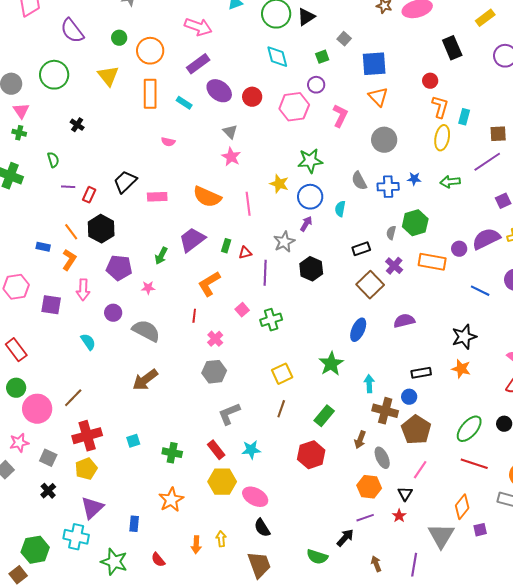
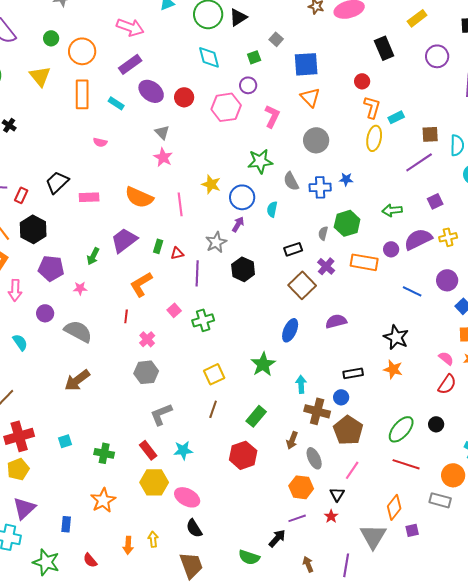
cyan rectangle: (464, 117) -> (396, 117), turned 49
green star: (310, 161) -> (260, 161), moved
green arrow: (450, 182) -> (392, 210), moved
black star: (464, 337) -> (396, 337), turned -30

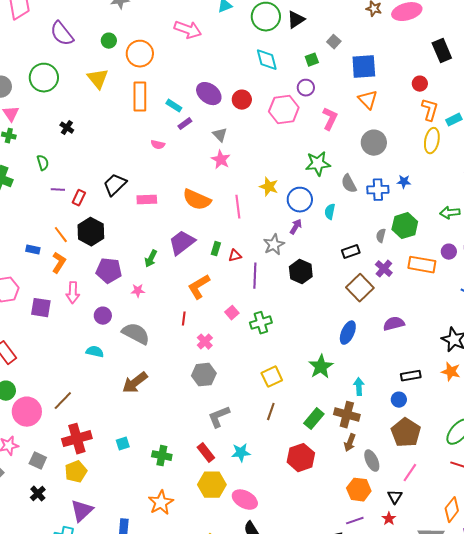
purple rectangle: (130, 64) -> (185, 124), moved, size x0.6
cyan semicircle: (20, 342) -> (95, 352), moved, turned -42
brown cross: (317, 411) -> (347, 415), moved

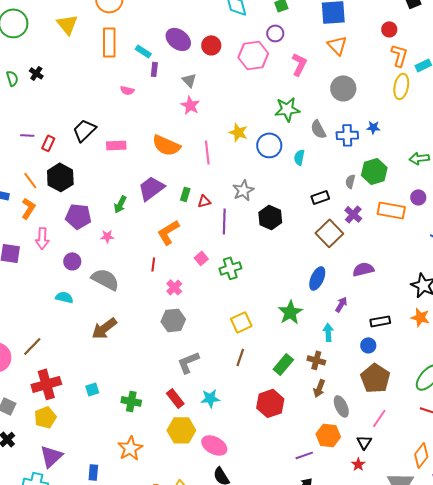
purple rectangle: (185, 124) -> (154, 69), turned -48
green semicircle: (43, 163) -> (12, 78), moved
purple arrow: (296, 227) -> (341, 304), moved
brown cross: (347, 415) -> (316, 360), size x0.7
purple line: (355, 521) -> (304, 455), moved

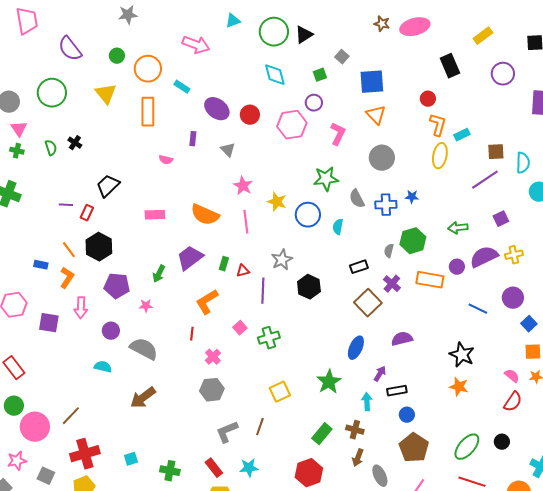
cyan rectangle: (143, 51) -> (182, 87), moved
pink star: (190, 105) -> (243, 186), moved
black trapezoid: (84, 130) -> (108, 186), moved
black rectangle: (380, 321) -> (397, 391), moved
brown line: (240, 357) -> (260, 427), moved

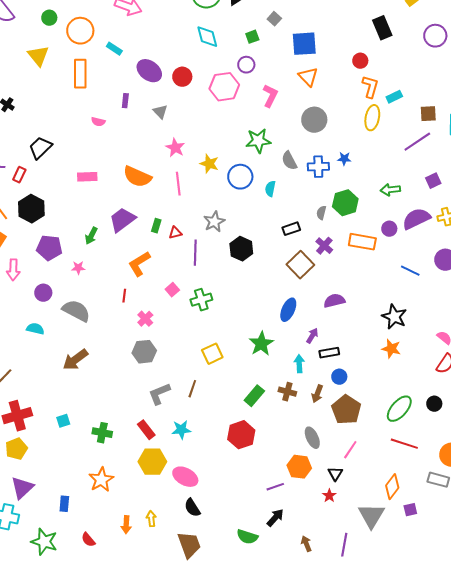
brown arrow: (358, 458) -> (317, 394), moved

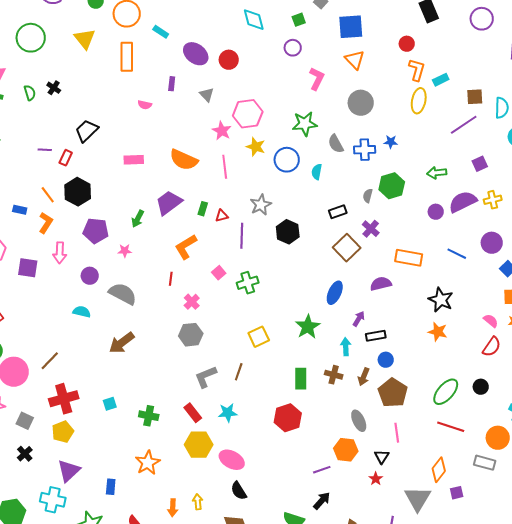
pink hexagon: (224, 87) -> (248, 114), moved
orange rectangle: (362, 242) -> (409, 258), moved
green rectangle: (254, 396) -> (301, 379), turned -40
pink line: (350, 450) -> (397, 433), turned -42

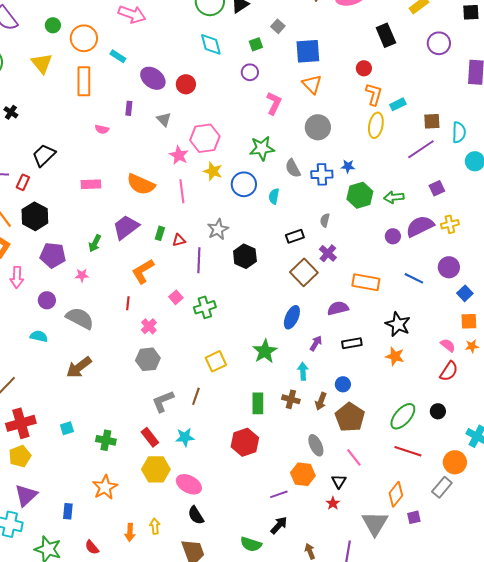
green hexagon: (392, 186) -> (360, 195), moved
black rectangle: (376, 336) -> (352, 343), moved
pink line: (397, 433) -> (354, 457), turned -30
gray rectangle: (485, 463) -> (442, 487), turned -65

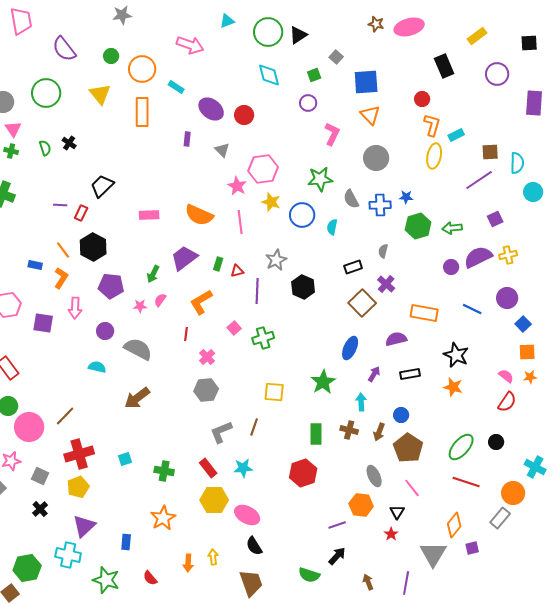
pink semicircle: (102, 129) -> (160, 300), moved, turned 112
yellow square: (216, 361) -> (274, 392), turned 30

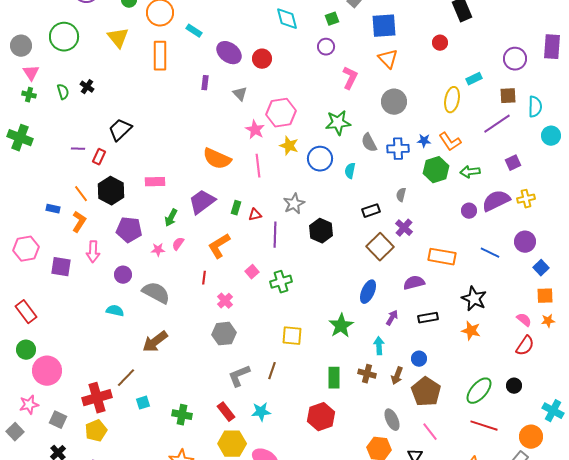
purple circle: (497, 74) -> (515, 59), moved
orange L-shape: (432, 125) -> (450, 142), moved, turned 130
pink rectangle: (149, 215) -> (155, 182), moved
brown line: (65, 416) -> (126, 378), moved

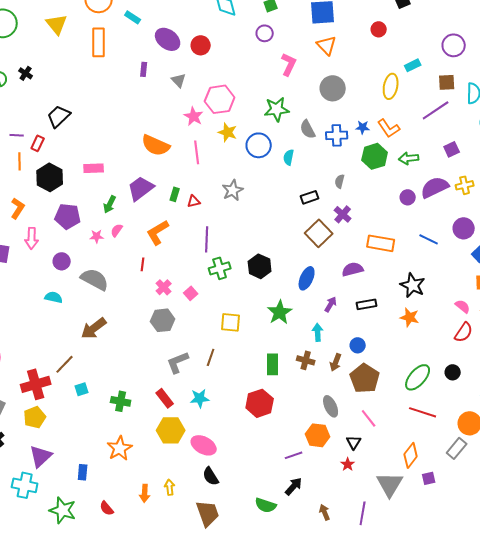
orange line: (81, 194) -> (20, 161), moved, turned 36
black hexagon: (321, 231) -> (260, 266), moved
purple line: (275, 235) -> (207, 239), moved
pink square: (252, 272) -> (191, 293), moved

